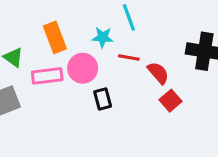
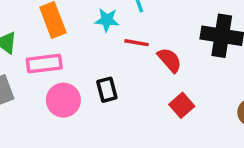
pink circle: (83, 68) -> (63, 100), moved
red square: (171, 101) -> (182, 105), moved

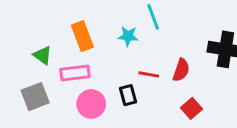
red line: (136, 43) -> (149, 74), moved
red semicircle: (170, 60) -> (181, 70), turned 60

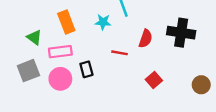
red semicircle: (181, 70) -> (146, 39), moved
black rectangle: (128, 95) -> (86, 69), moved
pink circle: (91, 104) -> (60, 79), moved

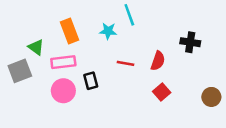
black cross: (181, 33) -> (190, 42), size x0.7
red semicircle: (146, 39) -> (158, 61), moved
gray square: (28, 71) -> (20, 71), moved

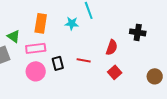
orange rectangle: (70, 31) -> (41, 23), turned 30
red line: (126, 63) -> (84, 60), moved

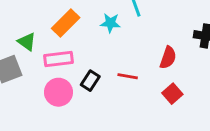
orange rectangle: (41, 23) -> (66, 23), turned 36
black rectangle: (58, 63) -> (90, 81), turned 48

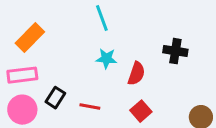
cyan star: (110, 23) -> (106, 59), moved
red line: (128, 76) -> (90, 107), moved

